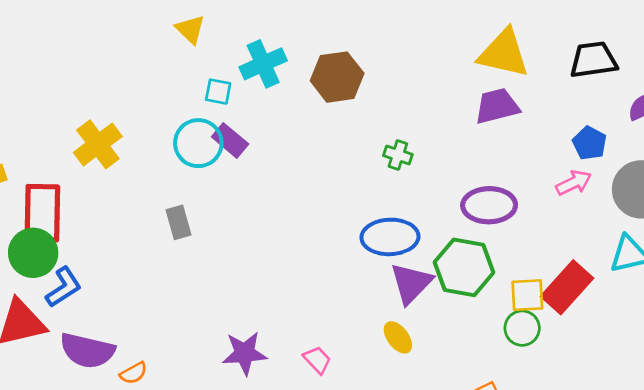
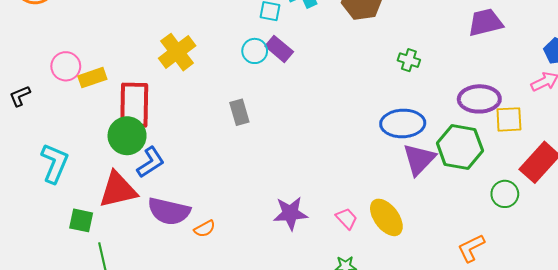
cyan circle: (198, 143) -> (255, 51), size x0.7
yellow square: (527, 295) -> (509, 119), moved
yellow ellipse: (398, 337) -> (386, 217), moved, size x1.5

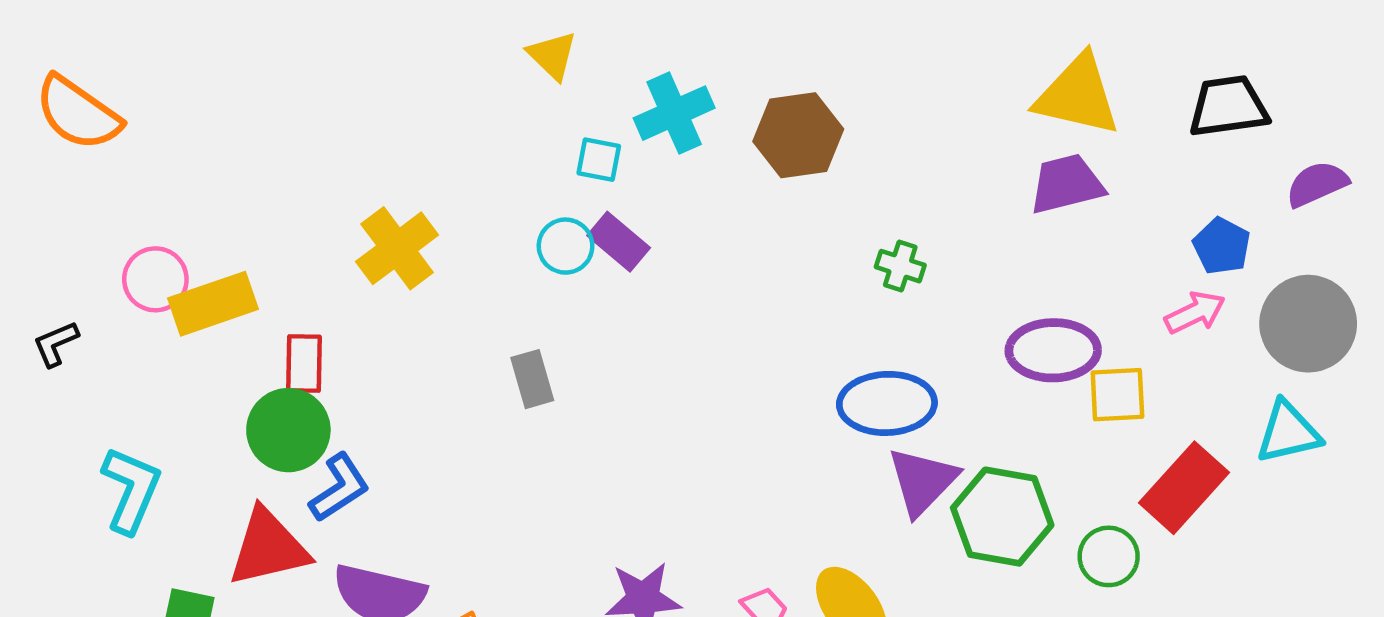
yellow rectangle: (92, 78) -> (213, 304), size x1.4
red rectangle: (134, 105) -> (304, 364), size x0.6
green hexagon: (460, 147) -> (1002, 517), moved

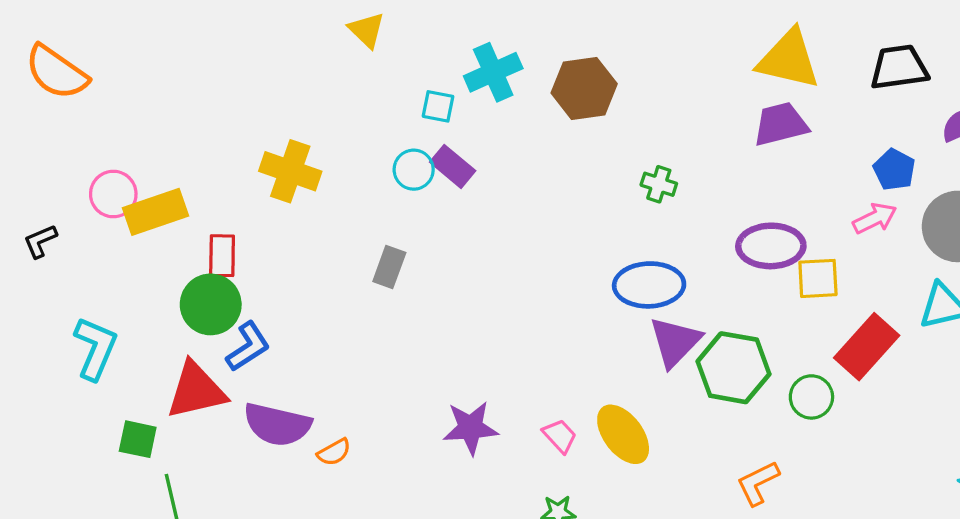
yellow triangle: (552, 55) -> (367, 30), moved
yellow cross: (397, 248) -> (290, 171), turned -34
gray rectangle: (532, 379) -> (389, 267), turned 36

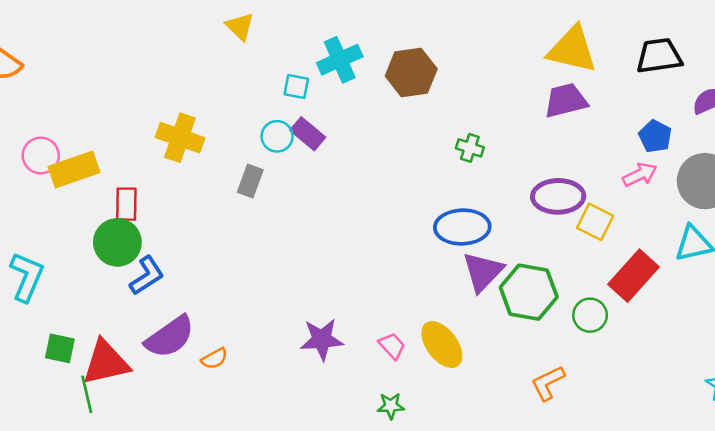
gray rectangle: (389, 267) -> (250, 181), moved
yellow square: (818, 278) -> (595, 222), turned 30
red triangle: (196, 390) -> (106, 362), moved
purple semicircle: (277, 425) -> (170, 337), turned -48

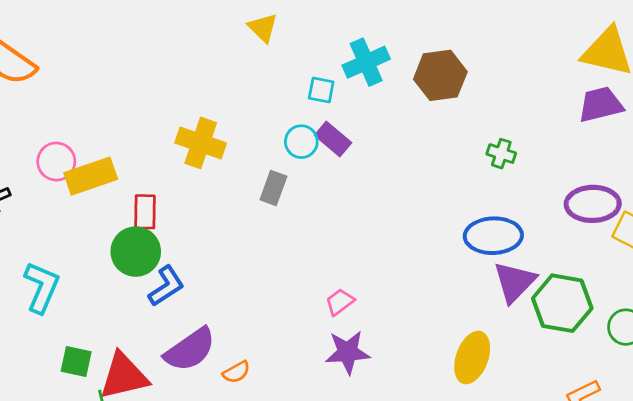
yellow ellipse: (442, 345) -> (472, 358), turned 57
pink trapezoid: (392, 346) -> (340, 302), moved, turned -84

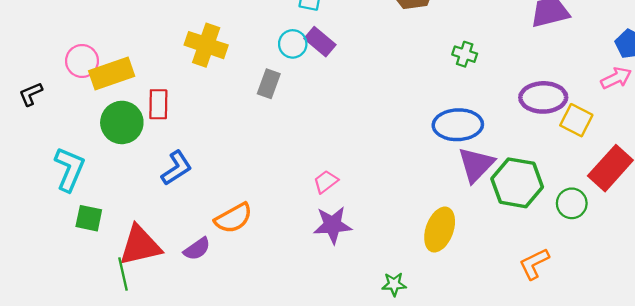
green circle: (136, 252) -> (122, 122), moved
purple semicircle: (190, 350) -> (197, 249), moved, size x0.6
green square: (76, 362) -> (89, 218), moved
orange semicircle: (236, 372) -> (233, 218), moved, size x1.6

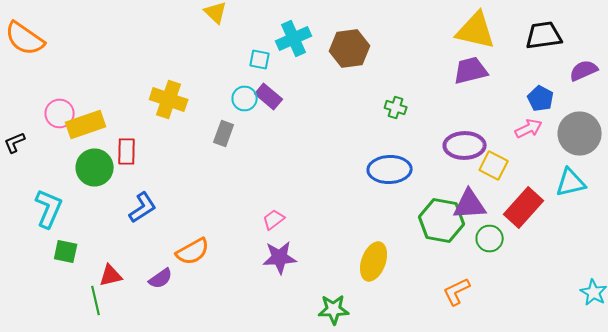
purple triangle: (476, 165) -> (470, 204), moved, turned 42
red triangle: (140, 245) -> (111, 276), size x0.6
green star: (394, 284) -> (334, 310), size x1.4

